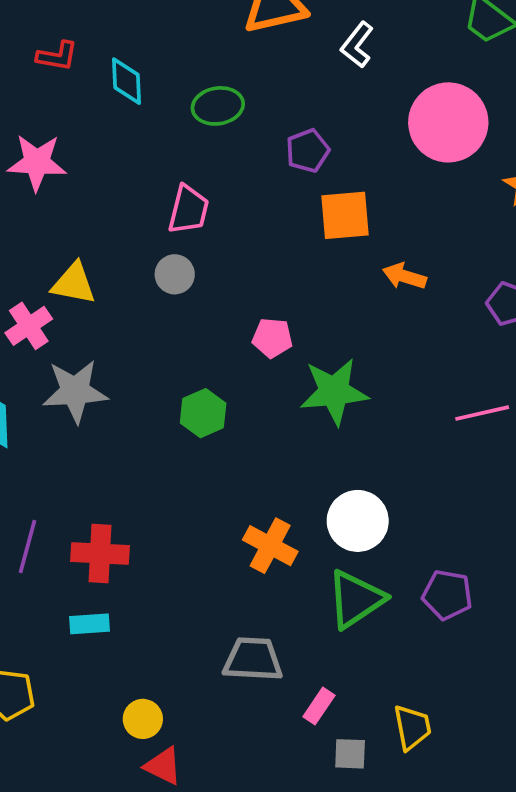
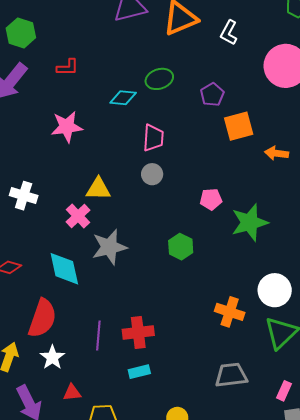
cyan diamond: (127, 81) -> (123, 98), moved, turned -72
pink rectangle: (319, 706) -> (284, 391), moved

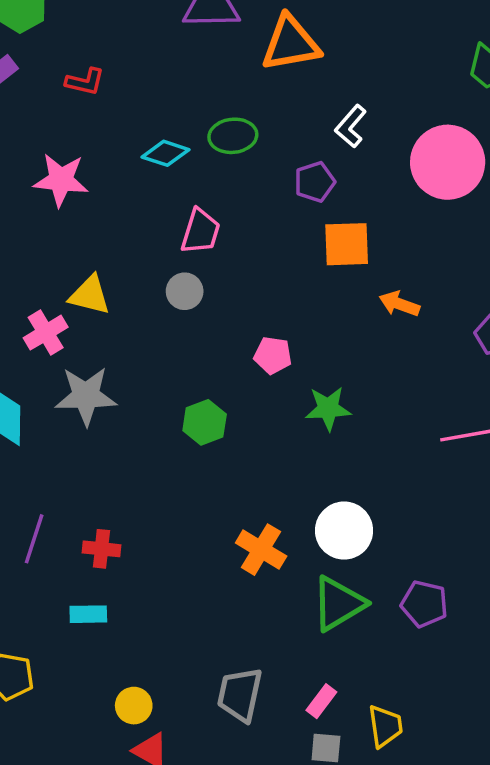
white L-shape: (229, 33) -> (351, 126), moved
green star: (250, 222) -> (328, 408), size x0.7
red cross: (138, 332) -> (101, 549), size x0.7
gray trapezoid: (231, 375) -> (240, 695), moved, turned -84

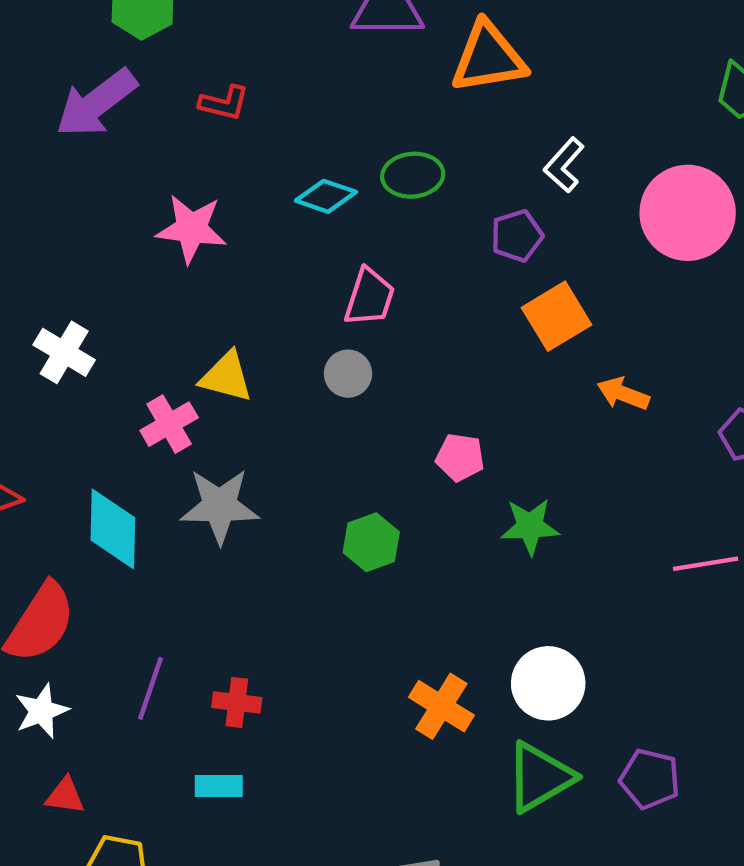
orange square: (347, 244) -> (557, 316), turned -30

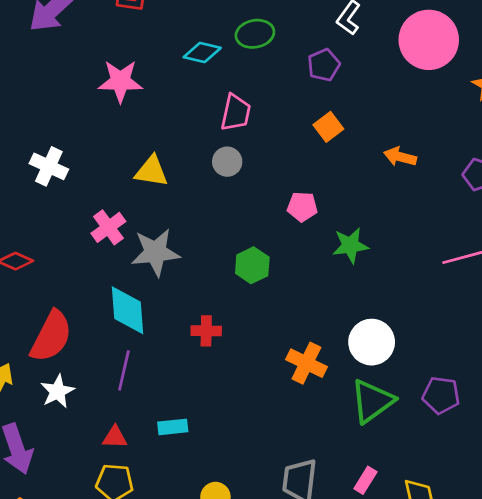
orange square: (557, 316) -> (328, 127), moved, size x0.7
pink cross: (169, 424) -> (108, 227), moved
cyan diamond: (113, 529) -> (127, 310), moved
red cross: (237, 702) -> (206, 331), moved
red triangle: (65, 796) -> (115, 437), moved

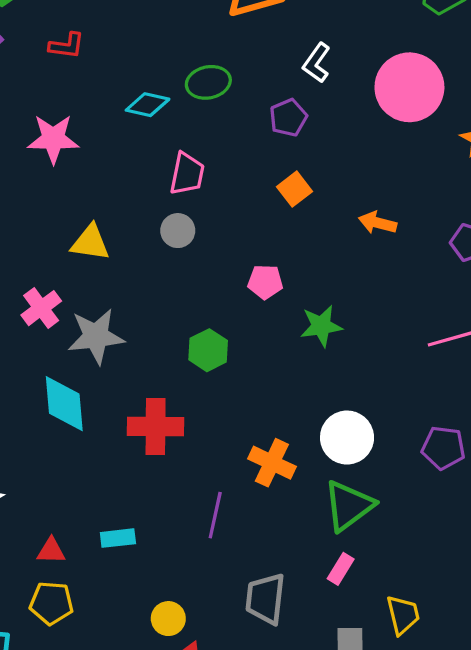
red cross: (206, 331) -> (156, 427), size x1.6
purple line: (124, 370) -> (215, 515), moved
purple pentagon: (441, 395) -> (443, 448), moved
pink rectangle: (365, 480) -> (341, 569), moved

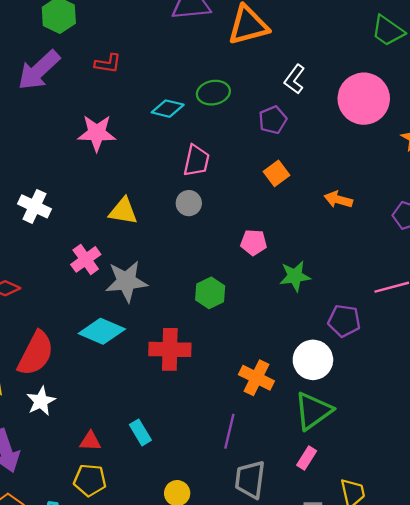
cyan diamond: (64, 404) -> (102, 331), turned -63
purple pentagon: (443, 448) -> (344, 321), moved
purple line: (215, 515) -> (229, 431), moved
cyan rectangle: (118, 538) -> (140, 432), turned 65

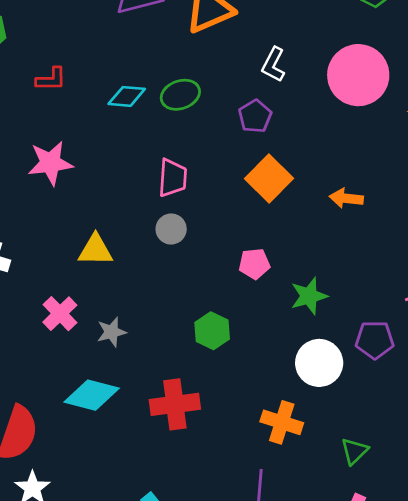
cyan diamond: (168, 109) -> (127, 96), moved
orange square: (277, 173) -> (269, 179), size x1.5
gray star: (126, 281) -> (112, 332), size x0.6
white circle: (313, 360) -> (319, 363), moved
green triangle: (313, 411) -> (354, 451), size x0.6

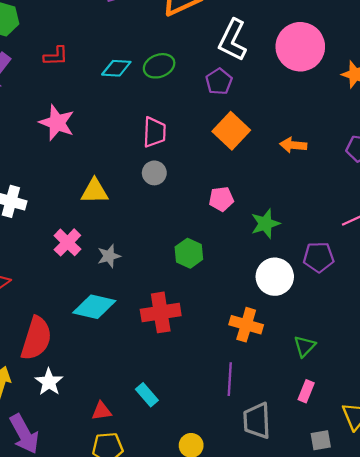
white L-shape: (273, 65) -> (233, 40), size x1.5
pink star: (50, 163) -> (57, 123), turned 30

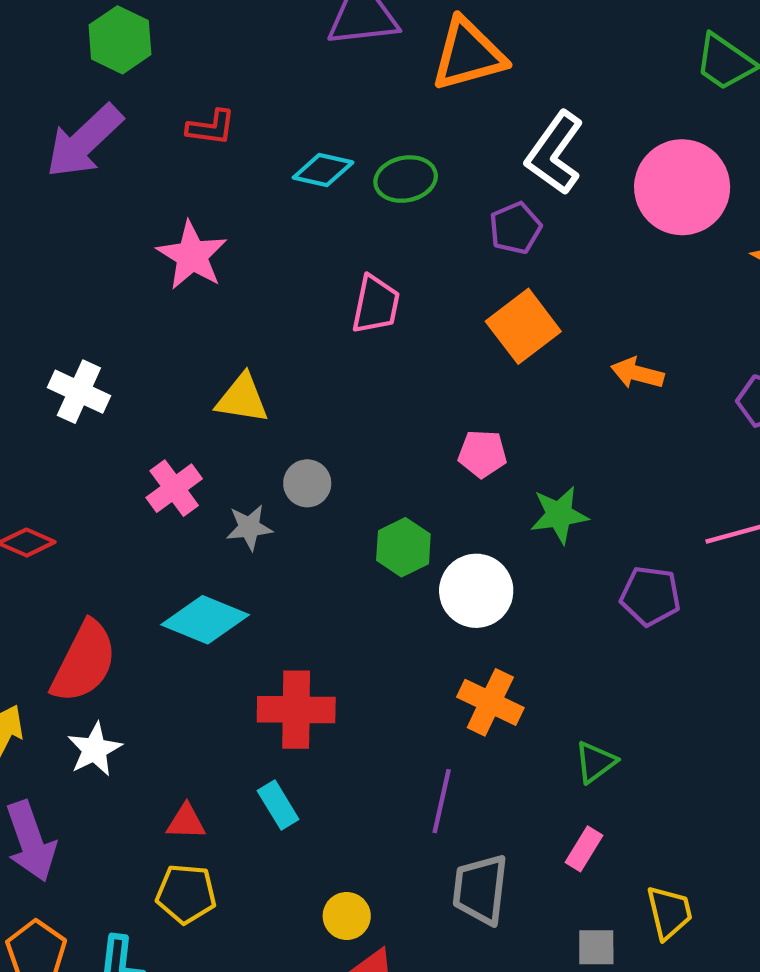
gray circle: (154, 173) -> (307, 483), moved
white circle: (275, 277) -> (476, 591), moved
red cross: (161, 312) -> (296, 710), moved

